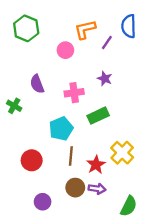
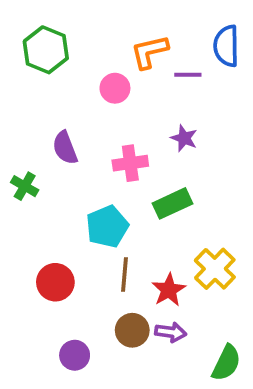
purple line: (107, 43) -> (188, 75), turned 56

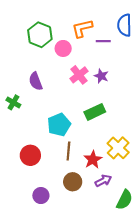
green hexagon: (46, 50) -> (40, 35), moved
pink cross: (130, 163) -> (79, 75), moved, turned -30
purple arrow: (171, 332) -> (103, 181), moved, turned -35

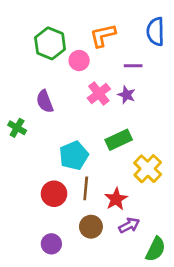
purple line: (103, 41) -> (133, 66), moved
yellow cross: (118, 148) -> (148, 169), moved
red circle: (30, 155) -> (54, 194), moved

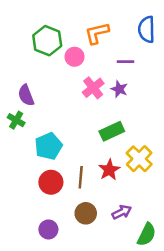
purple semicircle: (45, 101) -> (26, 95), moved
cyan pentagon: (74, 155) -> (48, 146), moved
red star: (116, 199) -> (109, 170), moved

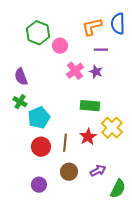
orange L-shape: (97, 33) -> (92, 27), moved
green cross: (16, 120) -> (20, 102), moved
green rectangle: (112, 131) -> (90, 106), turned 30

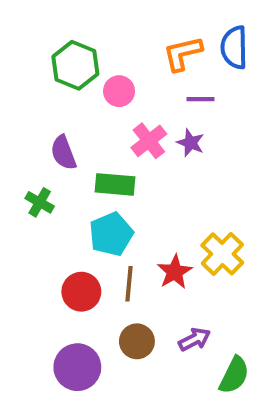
purple semicircle: (21, 77) -> (63, 153), moved
green rectangle: (90, 106) -> (115, 184), moved
cyan pentagon: (39, 118) -> (111, 234), moved
purple circle: (39, 185) -> (77, 367), size x1.5

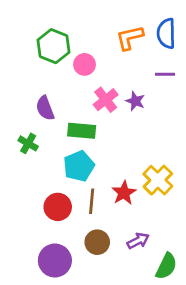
purple line: (200, 99) -> (165, 74), moved

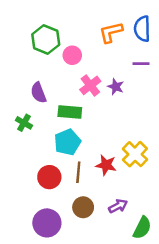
red star: (124, 193) -> (106, 165), turned -30

